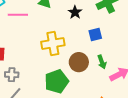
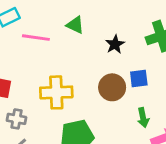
yellow cross: (53, 44) -> (56, 92), moved
brown circle: (79, 62) -> (112, 87), moved

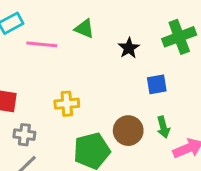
brown circle: (112, 87) -> (128, 131), moved
yellow cross: (56, 92) -> (67, 104), size x0.7

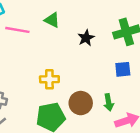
blue square: (157, 84) -> (123, 69), moved
yellow cross: (67, 104) -> (49, 79), moved

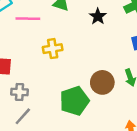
yellow cross: (49, 79) -> (53, 49), moved

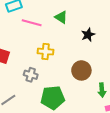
brown circle: (102, 82) -> (81, 70), moved
gray cross: (19, 92) -> (31, 75), moved

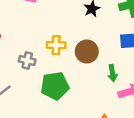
yellow cross: (46, 52) -> (56, 45), moved

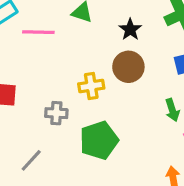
brown circle: (87, 52) -> (128, 67), moved

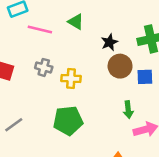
brown circle: (128, 67) -> (120, 66), moved
gray cross: (56, 113) -> (44, 67), moved

